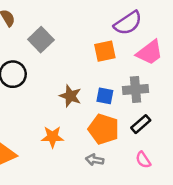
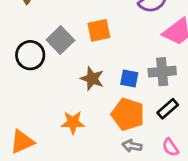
gray square: (41, 40) -> (60, 40), moved
orange square: (105, 51) -> (99, 30), moved
gray arrow: (95, 160) -> (132, 146), moved

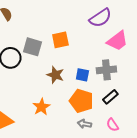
gray square: (60, 40) -> (32, 47), turned -30
orange star: (73, 123) -> (41, 107), turned -30

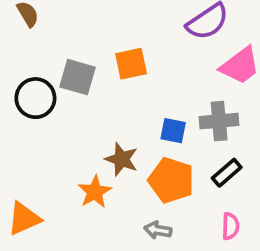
brown star: (55, 75) -> (121, 159), moved
gray arrow: (84, 124) -> (158, 230), moved
pink semicircle: (112, 125) -> (231, 226), turned -144

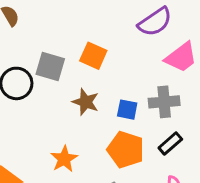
orange square: (131, 64) -> (93, 56), turned 36
brown star: (121, 159) -> (86, 102), moved

